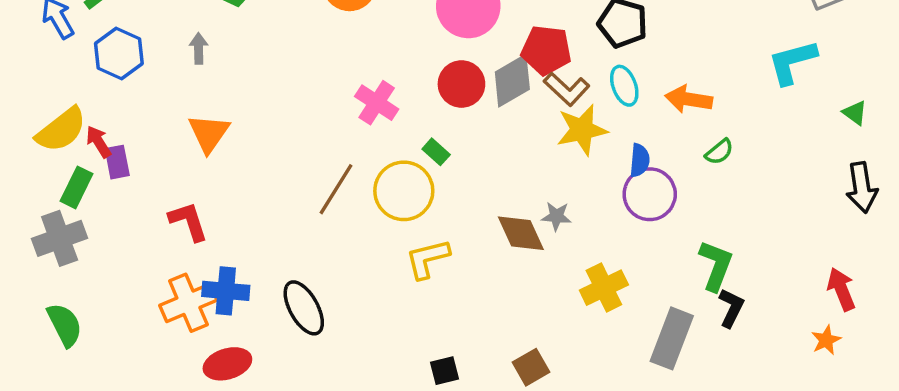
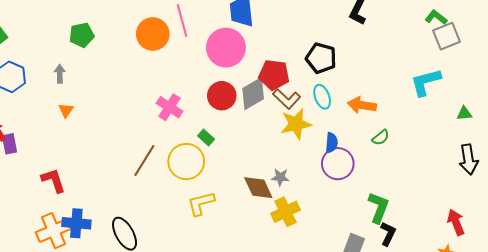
green triangle: (855, 113) -> (464, 113), turned -42
orange triangle: (209, 133) -> (66, 110), moved, size x0.6
yellow cross: (604, 288) -> (286, 212), moved

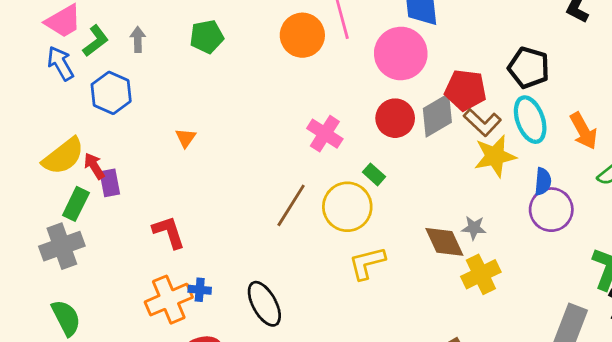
gray arrow: (60, 74) -> (138, 39), moved
cyan ellipse: (322, 97) -> (530, 120), size x1.4
orange arrow: (362, 105) -> (584, 131), turned -128
blue cross: (76, 223) -> (200, 290), size x0.6

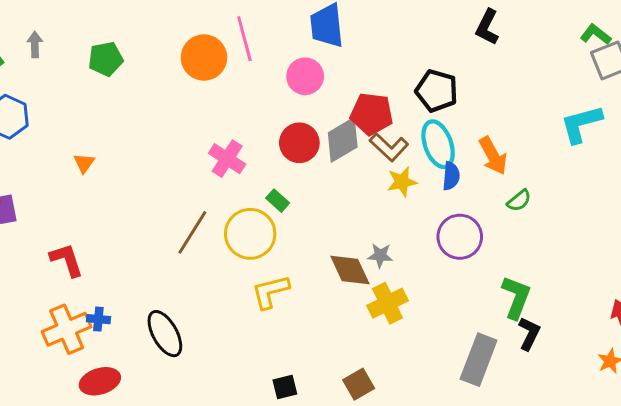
gray arrow: (138, 39) -> (35, 44), moved
pink circle: (401, 53) -> (305, 76), size x0.7
yellow star: (495, 156) -> (402, 182), size x0.7
blue semicircle: (543, 181) -> (451, 176), moved

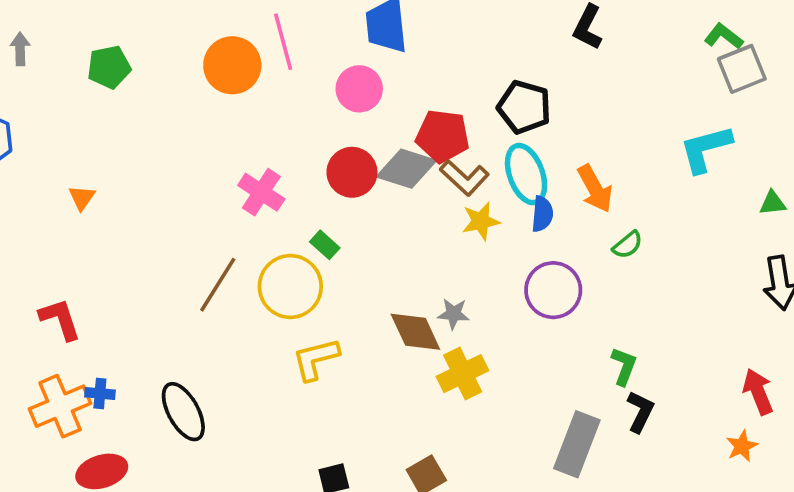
gray diamond: (343, 140) -> (406, 169), turned 48
green L-shape: (516, 297) -> (624, 366), size x0.7

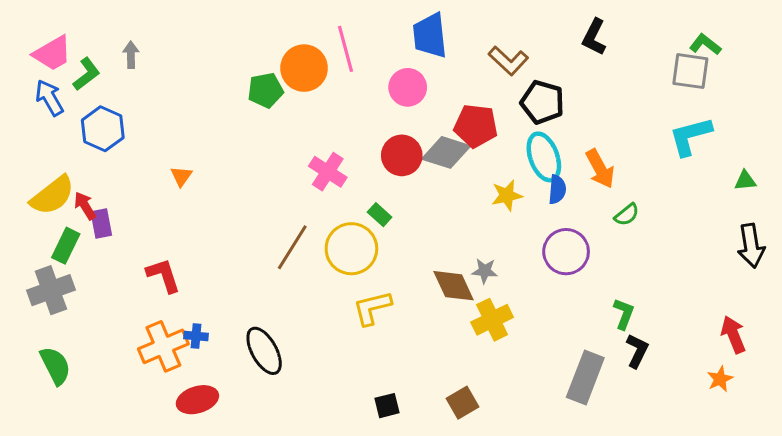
green pentagon: (109, 67) -> (266, 90), moved
gray square: (742, 69) -> (690, 71), moved, turned 30
brown L-shape: (464, 178) -> (508, 61), moved

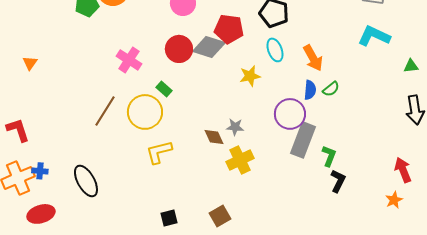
cyan L-shape: (690, 136) -> (374, 36), turned 40
cyan ellipse: (544, 157) -> (275, 50), size x0.7
blue semicircle: (557, 189) -> (310, 90), moved
brown diamond: (454, 286) -> (214, 137), size x0.7
gray rectangle: (585, 377) -> (303, 140), moved

